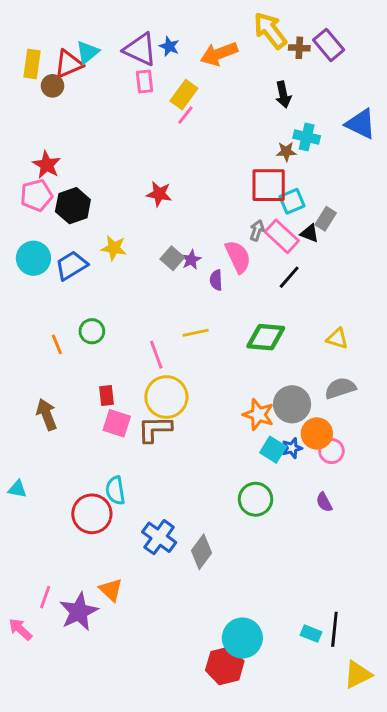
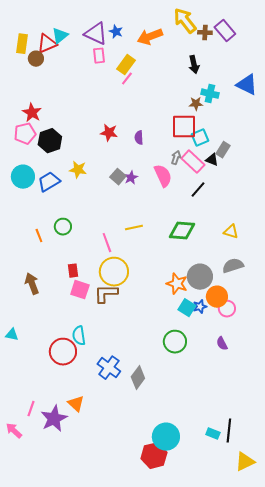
purple semicircle: (216, 280) -> (139, 138), moved

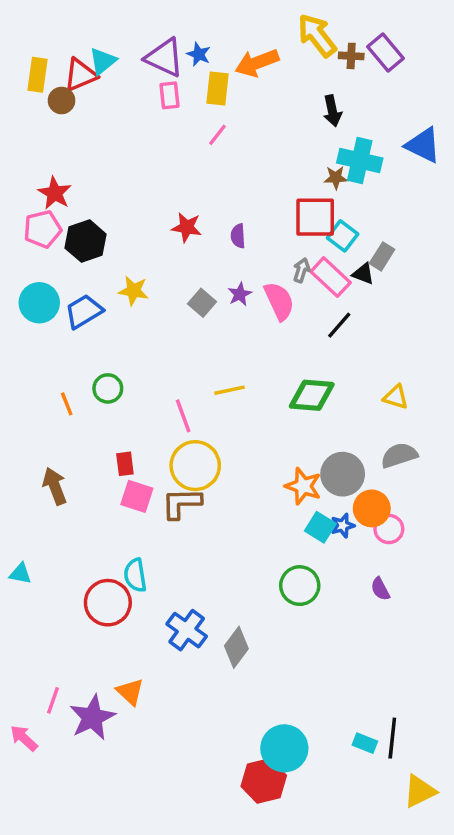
yellow rectangle: (126, 65) -> (217, 89), moved, turned -30
cyan cross: (210, 94) -> (360, 161), size x1.4
cyan square: (200, 138) -> (343, 236), turned -30
purple star: (131, 178) -> (240, 294), moved

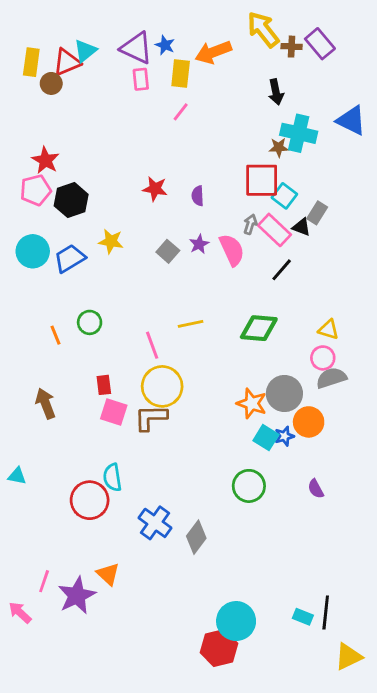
pink circle: (389, 529) -> (323, 358), moved

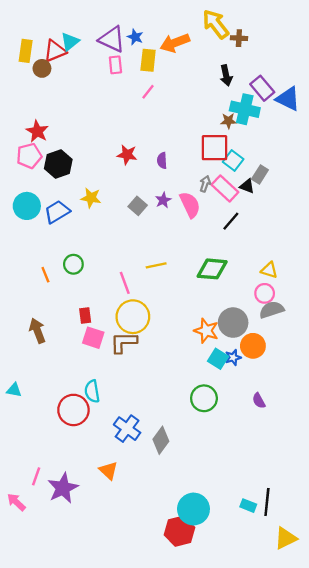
purple rectangle: (320, 44) -> (262, 88), moved
orange triangle: (108, 574) -> (108, 471), moved

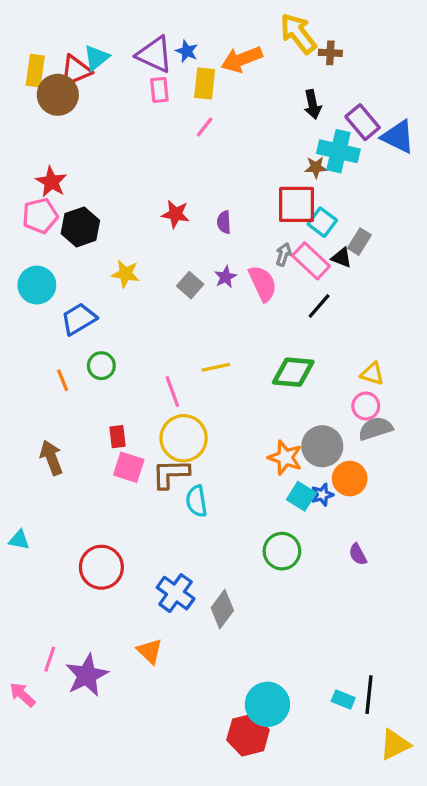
brown circle: (42, 68) -> (58, 95), size x1.6
blue trapezoid: (57, 212) -> (79, 319), moved
cyan semicircle: (92, 391) -> (196, 501), moved

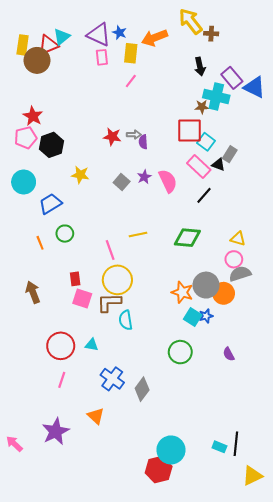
gray arrow: (284, 254) -> (134, 135), moved, turned 72
orange circle: (350, 479) -> (224, 293), moved
cyan triangle: (19, 540) -> (92, 345), moved
red circle: (101, 567) -> (61, 346), moved
pink line: (50, 659) -> (62, 380), moved

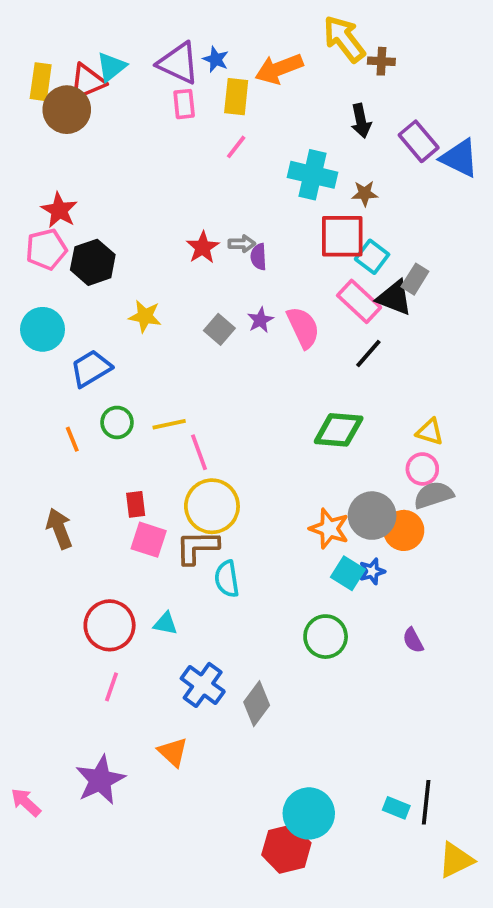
cyan cross: (216, 96) -> (313, 175), moved
red star: (112, 137) -> (203, 247), turned 30
black triangle: (218, 164) -> (394, 298), size x1.5
yellow line: (138, 235) -> (169, 424), moved

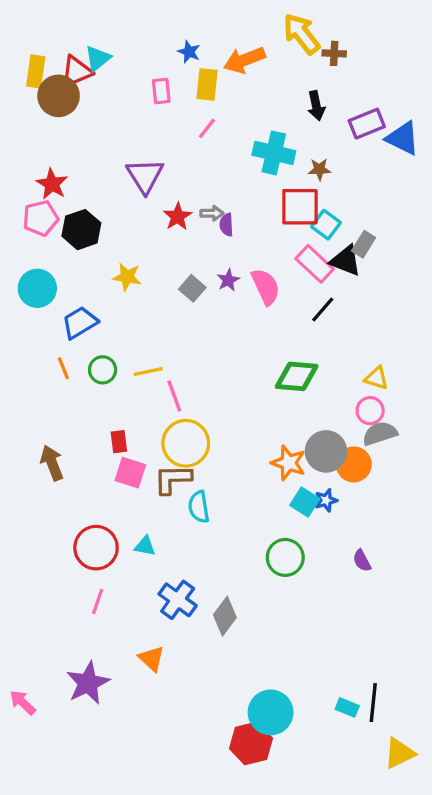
purple triangle: (178, 63) -> (145, 176), moved, turned 33
purple rectangle: (419, 141) -> (367, 124), turned -72
orange line: (72, 439) -> (63, 368), moved

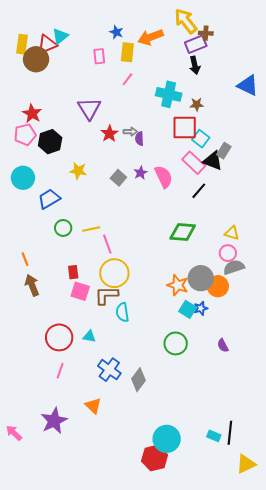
purple rectangle: (367, 124) -> (196, 44), moved
orange line: (63, 368) -> (25, 259), moved

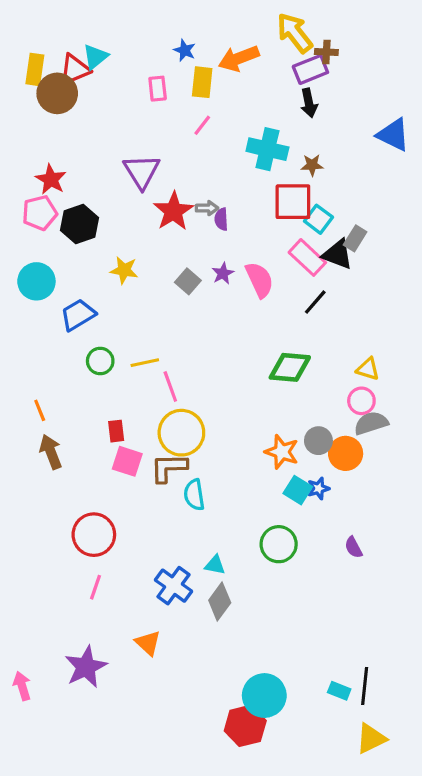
red star: (109, 134) -> (173, 211), size x1.4
gray circle: (201, 278) -> (318, 441), size x0.7
cyan triangle: (89, 336) -> (215, 565), moved
pink arrow: (14, 433) -> (22, 686), turned 30
yellow triangle: (246, 464) -> (371, 739), moved

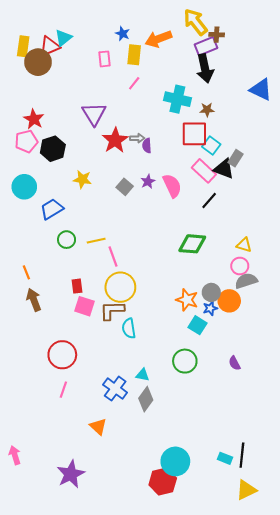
black arrow: (309, 103) -> (205, 68), size x1.5
blue star: (318, 488) -> (210, 308), moved
purple star: (86, 667) -> (71, 474), moved

